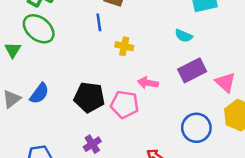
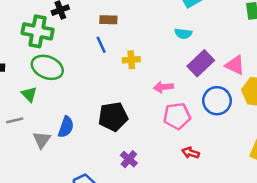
pink pentagon: (124, 104) -> (177, 116), moved
blue circle: (196, 128) -> (217, 101), moved

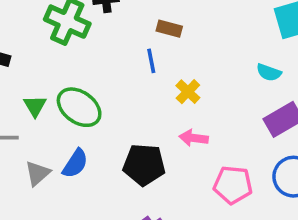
yellow cross: (131, 60) -> (188, 92), turned 35
green ellipse: (47, 67) -> (79, 107), moved
pink arrow: (163, 87) -> (194, 138), moved

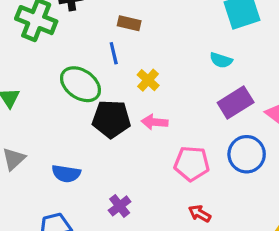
green ellipse: (79, 107) -> (81, 84), moved
blue semicircle: (75, 164) -> (66, 174), moved, turned 68
black pentagon: (144, 165) -> (111, 119), moved

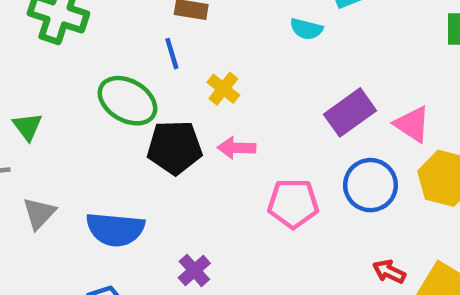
cyan semicircle: (221, 60) -> (306, 29), moved
blue semicircle: (66, 174) -> (115, 229), size x1.4
red arrow: (200, 214) -> (389, 272), moved

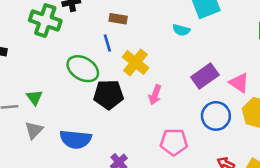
yellow cross: (223, 89) -> (135, 62), size x1.5
green triangle: (27, 127) -> (34, 97), moved
pink arrow: (237, 148) -> (155, 95), moved, turned -72
pink pentagon: (293, 203) -> (174, 142), moved

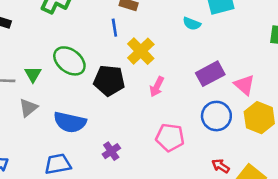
green ellipse: (83, 69) -> (69, 61), moved

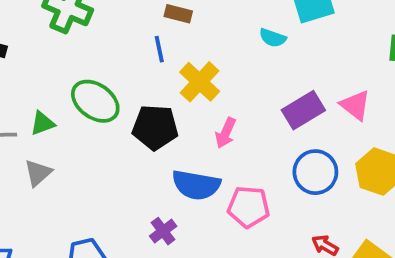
green triangle: (33, 74) -> (42, 123), turned 42
pink triangle: (244, 85) -> (355, 105), moved
blue semicircle: (70, 122) -> (196, 185), moved

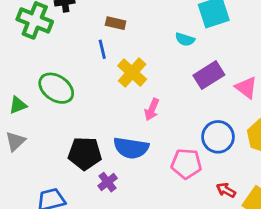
purple rectangle: (303, 110) -> (209, 75), moved
black pentagon: (155, 127) -> (85, 153), moved
pink pentagon: (249, 207) -> (186, 164), moved

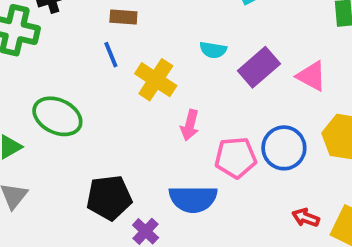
cyan semicircle: (185, 39) -> (213, 50), moved
blue semicircle: (131, 148) -> (193, 199), moved
pink pentagon: (186, 164) -> (236, 158), moved

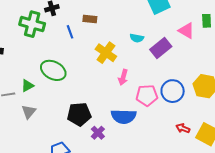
blue line: (111, 55) -> (70, 32), moved
pink triangle: (311, 76) -> (186, 31), moved

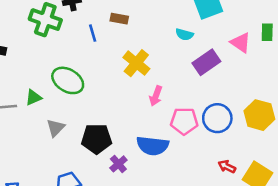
cyan semicircle: (137, 38) -> (184, 34), moved
gray triangle: (29, 112) -> (56, 128), moved

